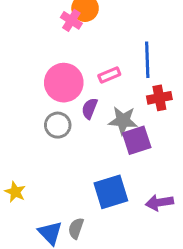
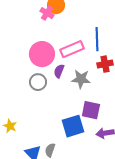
pink rectangle: (109, 75) -> (72, 49), size x1.6
purple square: (137, 140) -> (91, 110), moved, turned 30

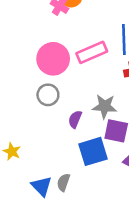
purple semicircle: (59, 71) -> (75, 119), moved
gray star: (81, 79) -> (105, 106), moved

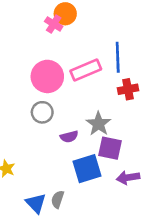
gray star: (105, 106) -> (99, 124), turned 30
purple semicircle: (75, 119) -> (69, 137), turned -126

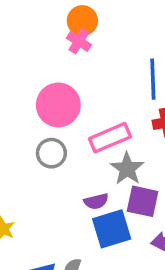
pink cross: (54, 24) -> (79, 41), moved
pink rectangle: (86, 70) -> (110, 138), moved
purple semicircle: (69, 137) -> (96, 201), moved

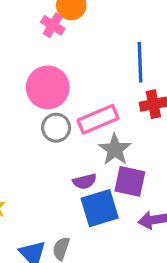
pink cross: (79, 41) -> (53, 25), moved
gray circle: (51, 153) -> (56, 128), moved

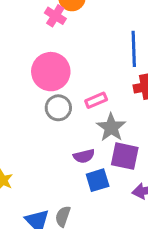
pink rectangle: (98, 119) -> (96, 100), size x0.6
blue square: (100, 208) -> (98, 180), size x0.7

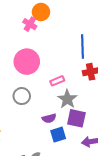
gray circle: (58, 108) -> (22, 96), moved

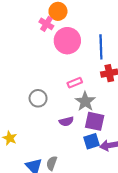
pink circle: (27, 62) -> (67, 41), moved
blue square: (58, 135) -> (91, 141), moved

